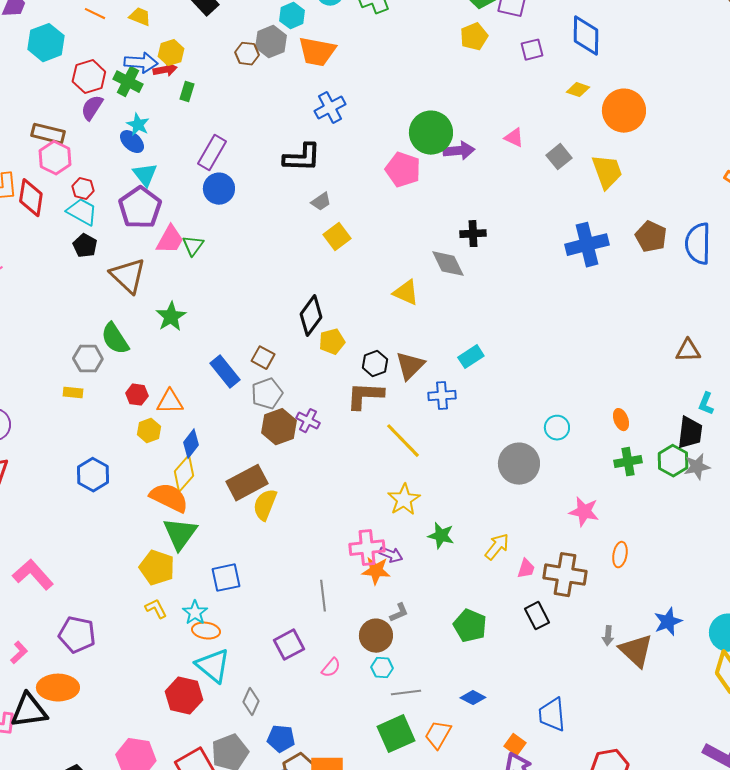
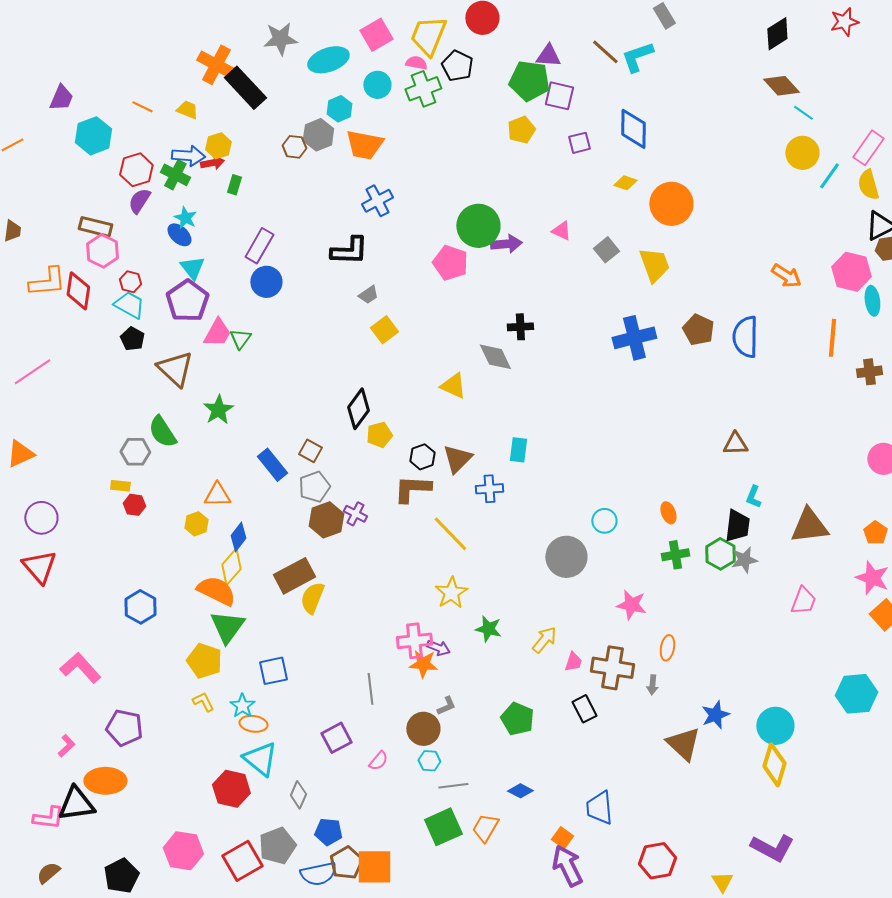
cyan rectangle: (471, 357) -> (518, 450), turned -50
red hexagon: (137, 395) -> (134, 505), moved
blue hexagon: (93, 475) -> (140, 607), moved
gray arrow: (608, 636) -> (652, 685), moved

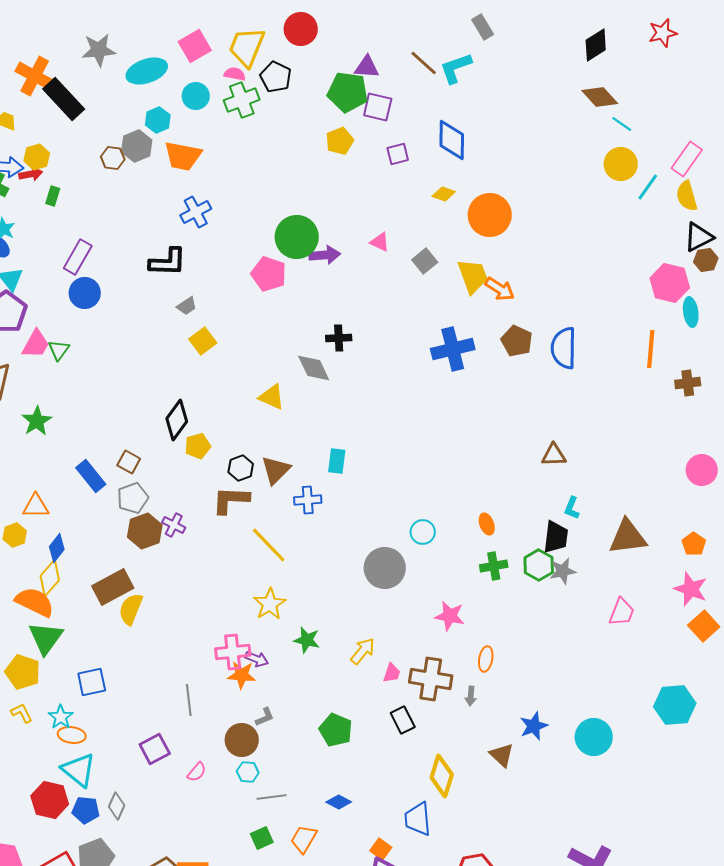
orange arrow: (786, 276) -> (500, 289), moved
brown triangle: (683, 744) -> (502, 755), size x0.7
yellow diamond: (774, 765) -> (442, 776), moved
green square: (443, 827) -> (262, 838), size x0.6
blue pentagon: (328, 832) -> (86, 810), moved

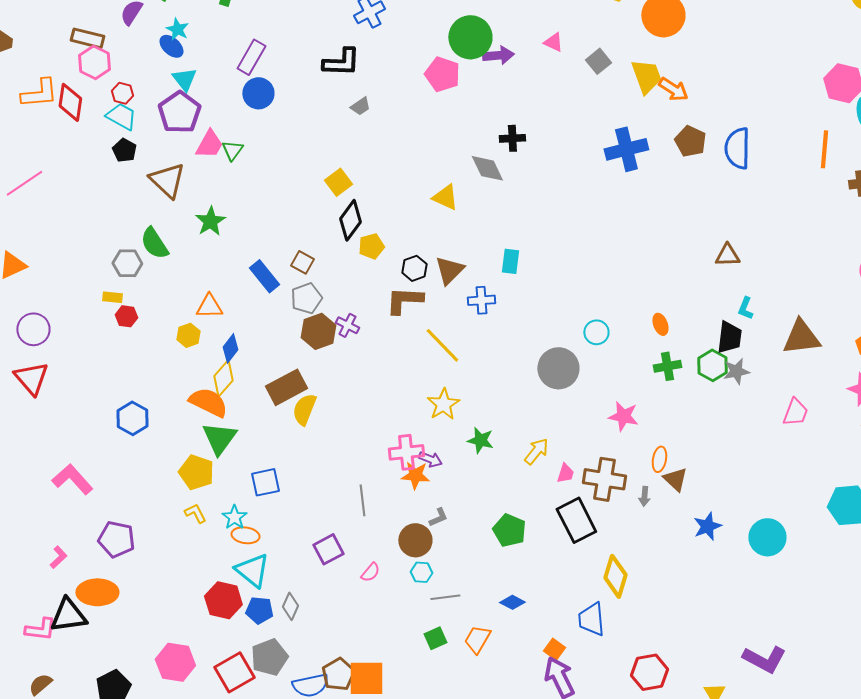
yellow square: (203, 341) -> (338, 182), moved
black rectangle: (403, 720) -> (576, 520), size x1.6
brown triangle: (502, 755) -> (675, 479), moved

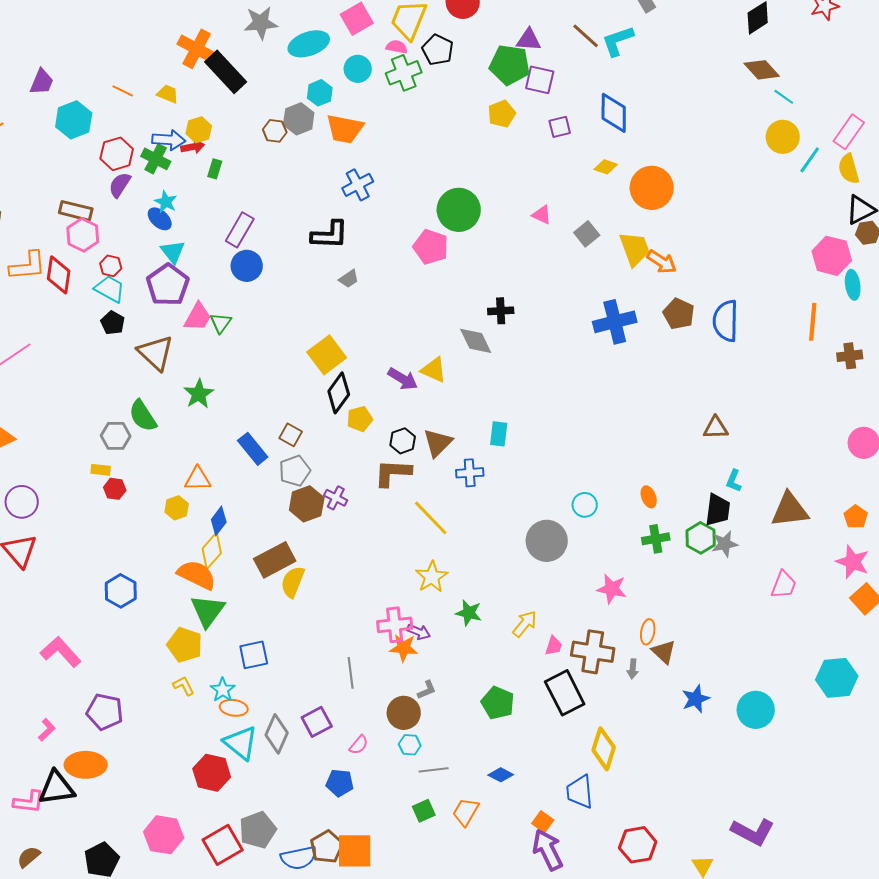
purple arrow: (498, 55) -> (403, 379), moved, turned 36
yellow square: (338, 182) -> (327, 355), size x1.4
gray diamond: (290, 606) -> (277, 734), moved, size x1.4
blue pentagon: (259, 610) -> (340, 783), moved

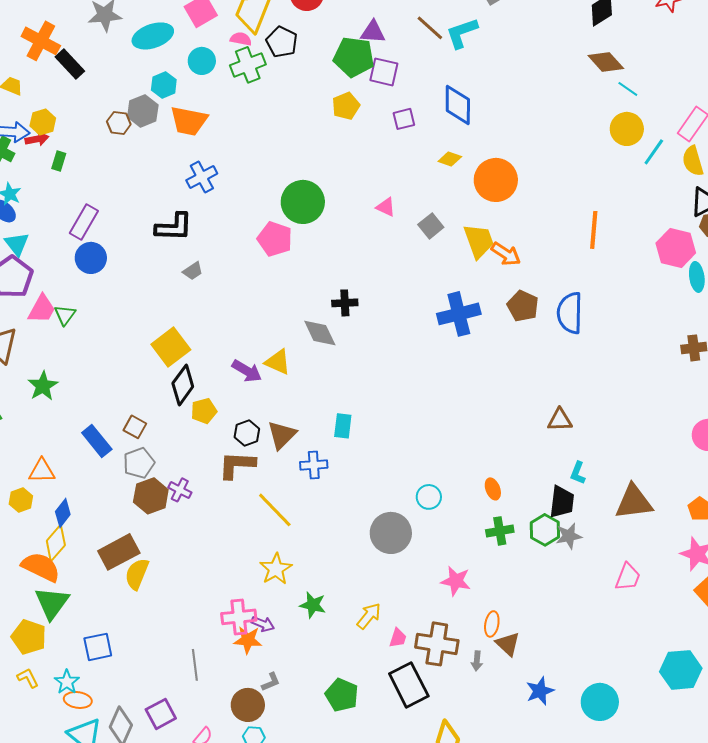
black rectangle: (226, 72) -> (70, 64), size x0.7
orange line: (813, 322) -> (594, 230), moved

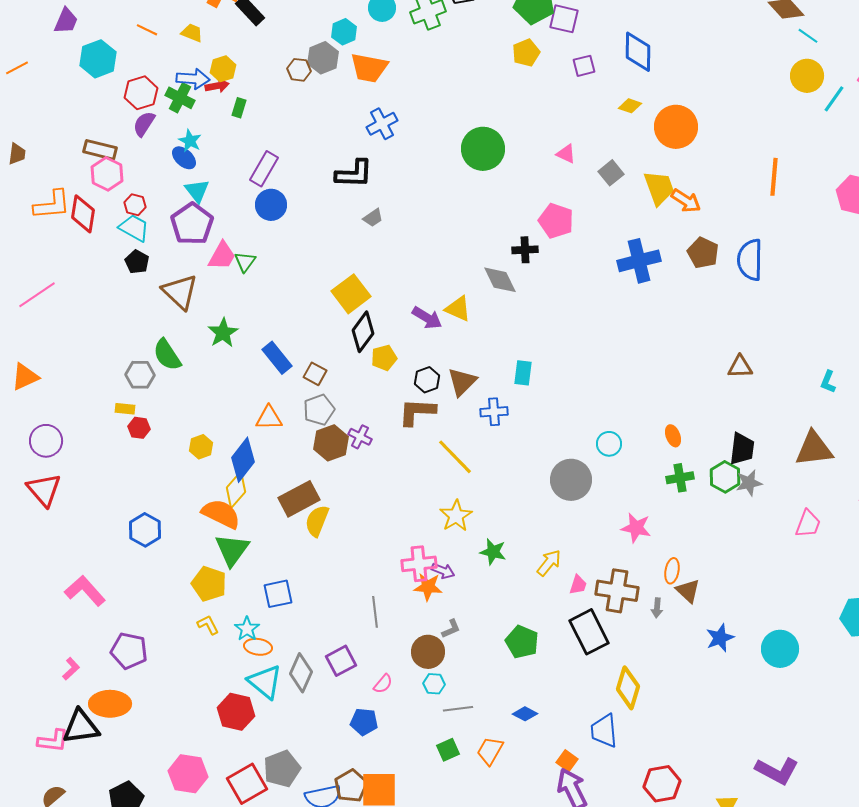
pink pentagon: (275, 239) -> (556, 221), moved
blue rectangle: (97, 441) -> (277, 358), moved
orange triangle: (42, 471) -> (269, 418), moved
cyan L-shape: (578, 473) -> (828, 382), moved
blue diamond: (63, 513) -> (243, 460), size x1.5

